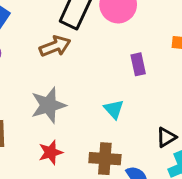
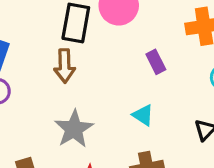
brown arrow: (55, 46) -> (65, 66), turned 124

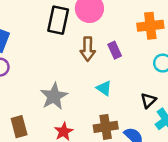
brown arrow: (65, 66) -> (88, 49), moved

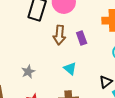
gray star: (54, 96) -> (28, 72), size x0.6

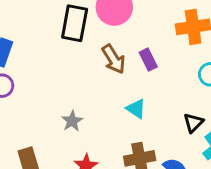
brown arrow: (59, 35) -> (114, 59), turned -30

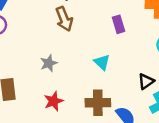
brown arrow: (114, 59) -> (64, 19), moved

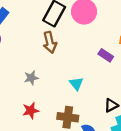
purple rectangle: (119, 24) -> (106, 55), moved, turned -48

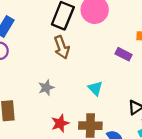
red star: (31, 111) -> (60, 123), moved

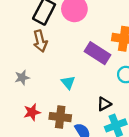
purple rectangle: (123, 54) -> (97, 53), size x1.6

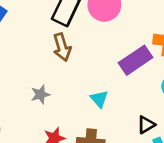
purple rectangle: (97, 53) -> (136, 60), turned -65

